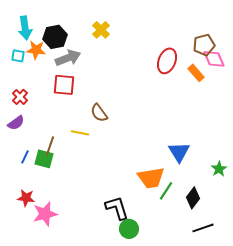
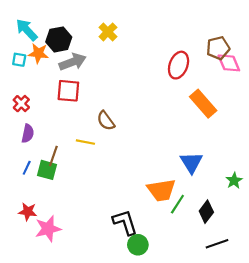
cyan arrow: (25, 28) -> (27, 30), turned 145
orange rectangle: (196, 73) -> (203, 104), moved, size x1.5
purple semicircle: (16, 123) -> (28, 134), moved, turned -42

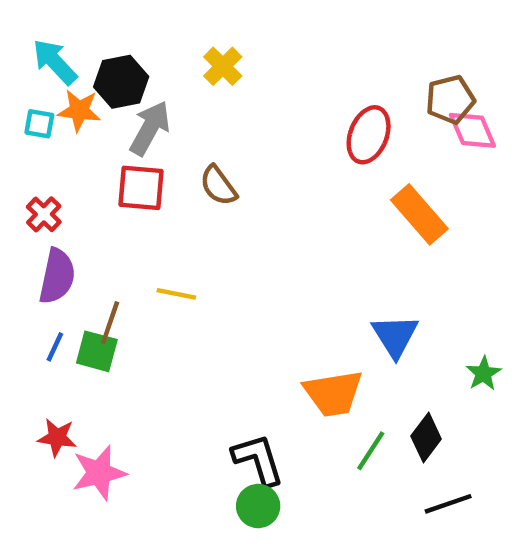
gray arrow: (73, 62) -> (150, 128), turned -40
brown semicircle: (106, 121) -> (218, 186), moved
purple semicircle: (28, 134) -> (57, 276), size x1.4
green line: (177, 204) -> (371, 451), moved
green circle: (138, 245) -> (258, 506), moved

